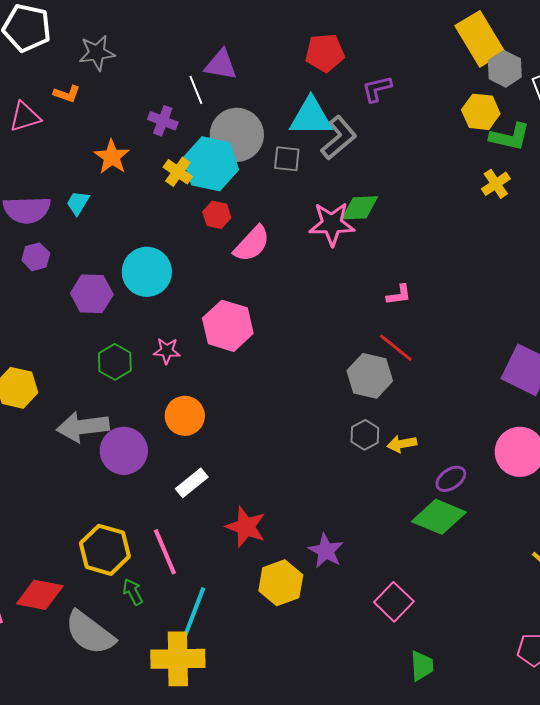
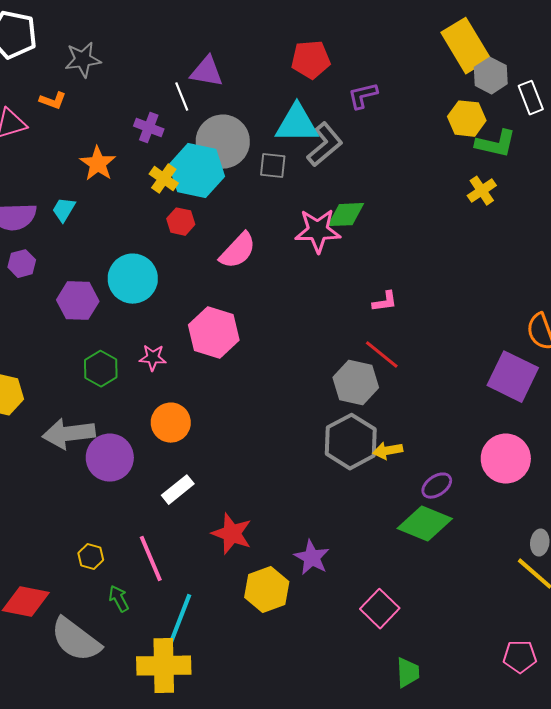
red hexagon: (217, 215) -> (181, 222), moved
gray hexagon: (365, 435) -> (351, 442), size x1.8
yellow hexagon: (105, 550) -> (91, 557), size x0.5

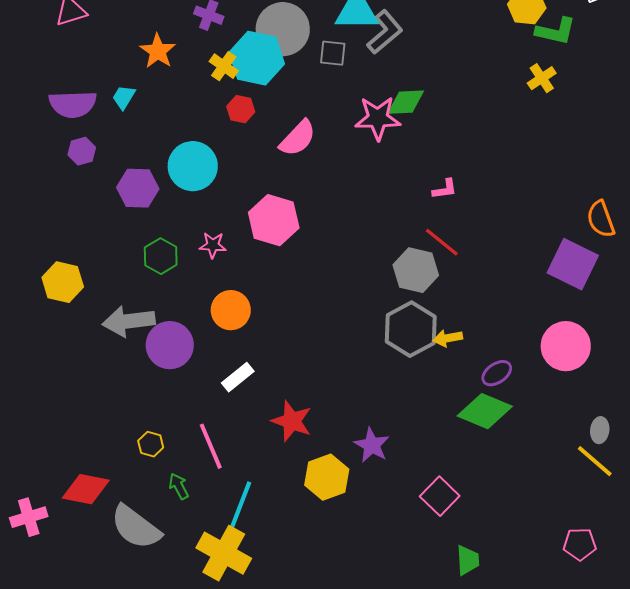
yellow cross: (164, 666) -> (224, 553), turned 30

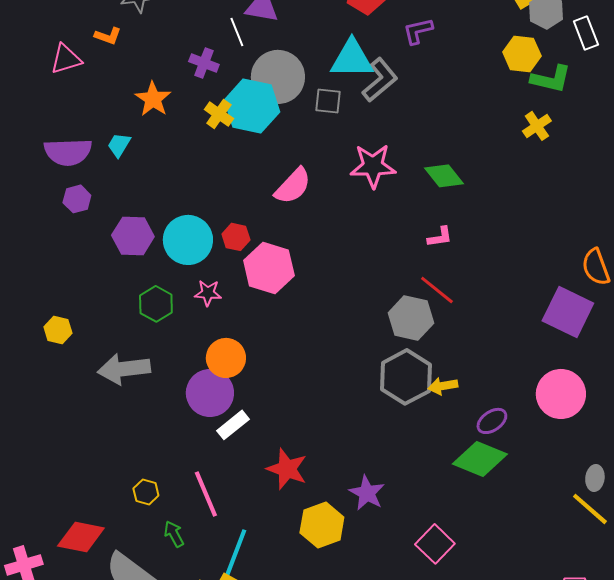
green diamond: (406, 102) -> (444, 176), moved, turned 54
red hexagon: (241, 109) -> (236, 237), moved
cyan circle: (193, 166) -> (188, 240), moved
yellow hexagon: (63, 282) -> (58, 330), size x0.7
purple circle: (170, 345) -> (210, 393), moved

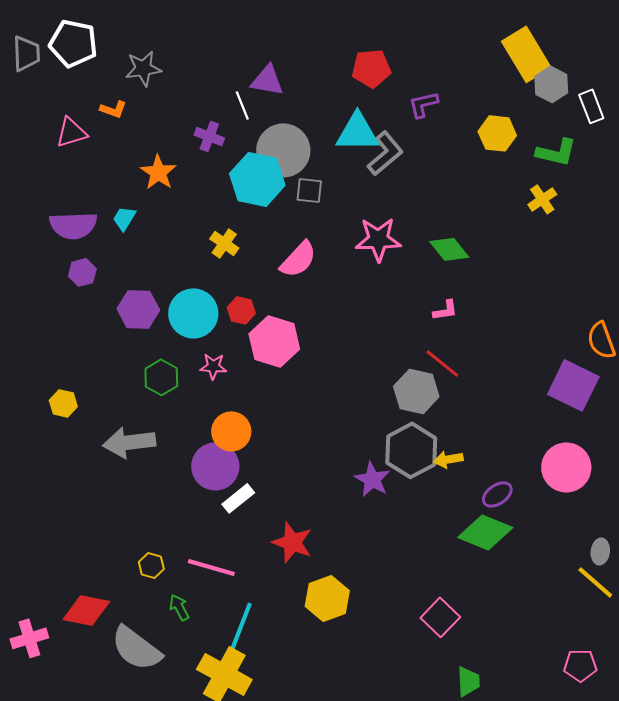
yellow hexagon: (522, 54) -> (497, 133), moved
gray square: (328, 101) -> (309, 190), moved
yellow cross: (219, 114) -> (224, 243), moved
purple star: (367, 493) -> (372, 479), moved
pink line: (206, 494) -> (211, 567), turned -51

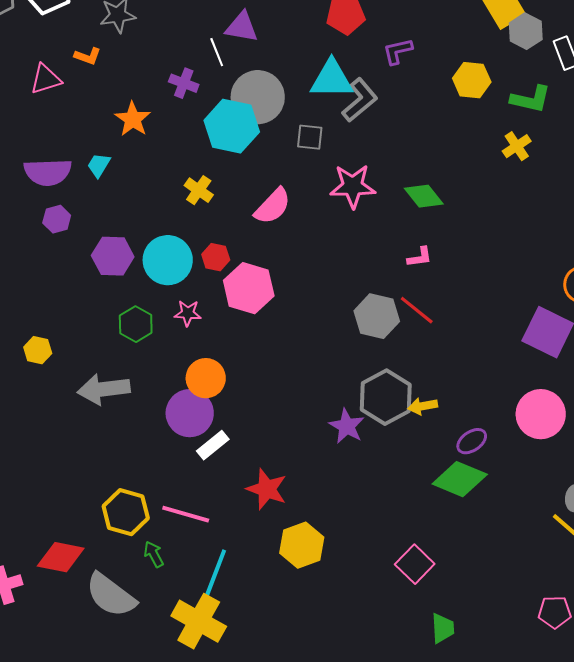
gray square: (309, 190) -> (310, 137), moved
gray hexagon: (416, 391) -> (377, 316), moved
yellow hexagon: (151, 565) -> (126, 512), size x1.8

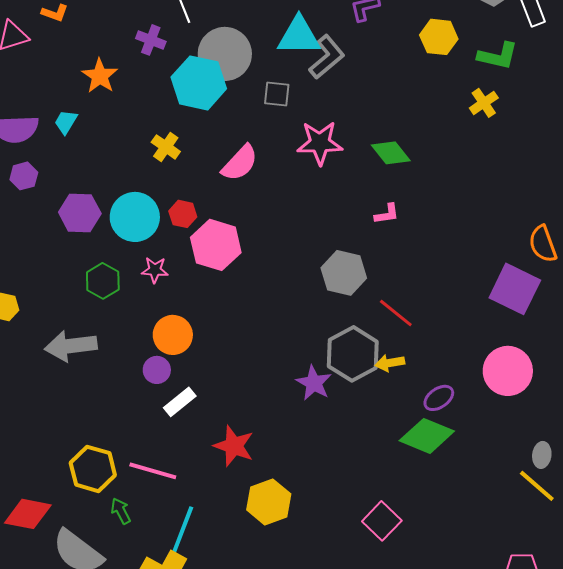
red line: (417, 310) -> (396, 313), moved
purple circle: (190, 413) -> (157, 370), size x0.6

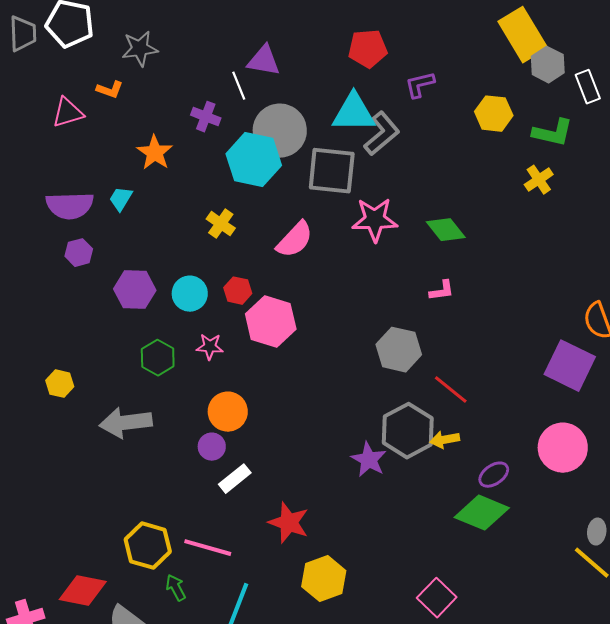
gray square: (277, 94) -> (332, 171), size x1.8
cyan circle: (135, 217) -> (190, 294), size x0.7

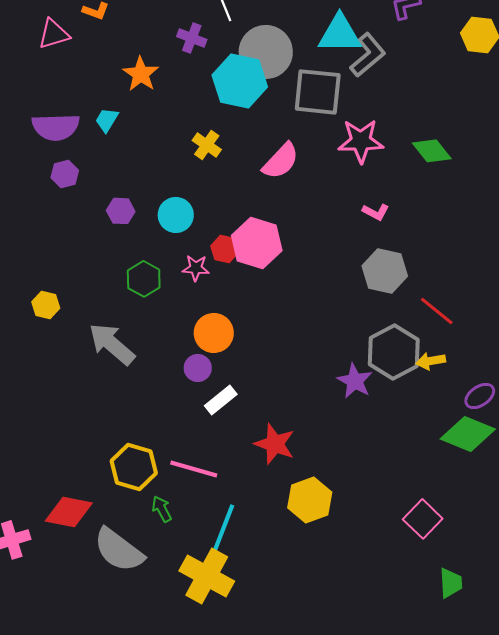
purple hexagon: (135, 290) -> (121, 211), size x0.7
red hexagon: (238, 291) -> (225, 249), moved
pink L-shape: (442, 291) -> (376, 212), moved, turned 36
gray arrow: (126, 423) -> (112, 344), turned 48

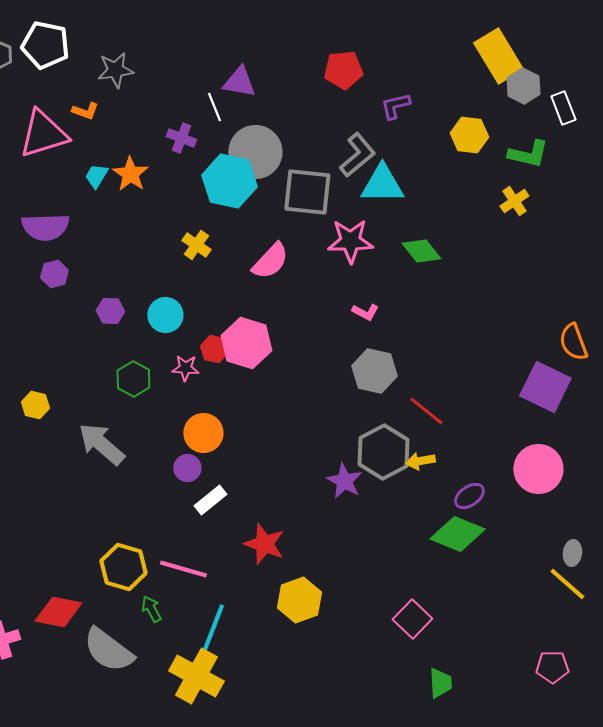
pink triangle: (54, 34) -> (43, 134), size x1.6
cyan triangle: (340, 34) -> (382, 184), moved
cyan trapezoid: (107, 120) -> (96, 176), moved

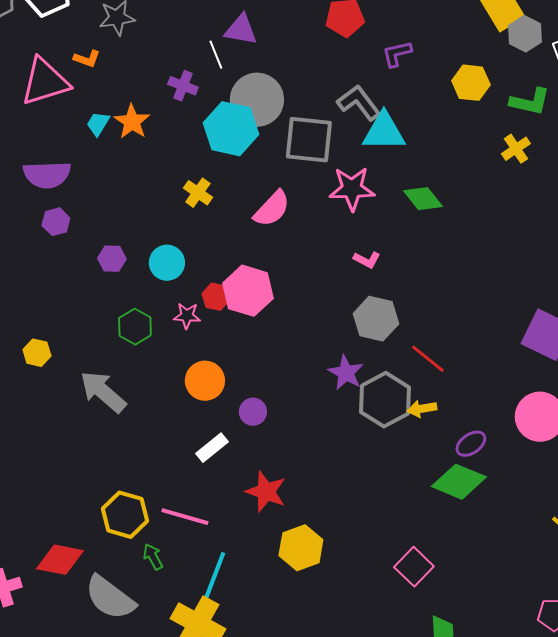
gray L-shape: (357, 155) -> (359, 103), turned -87
purple circle: (187, 468) -> (253, 412), moved
purple star: (344, 481) -> (346, 373), moved

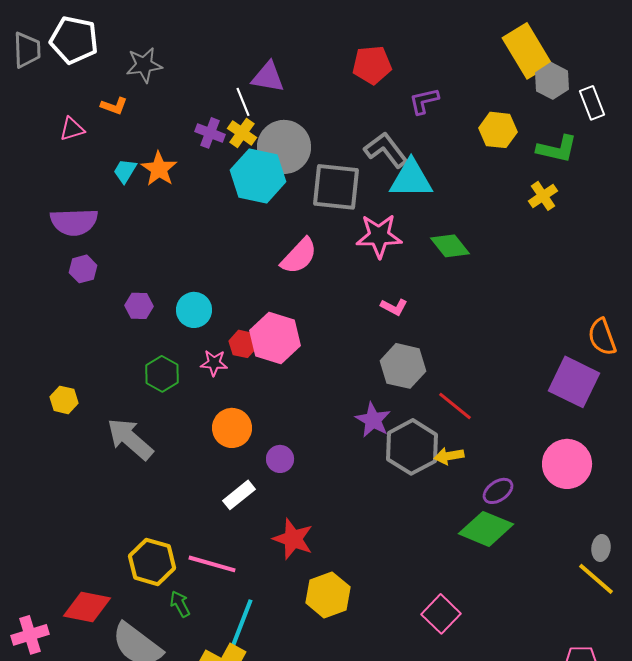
pink triangle: (45, 82) -> (72, 129), size x0.5
yellow cross: (198, 193) -> (242, 133), moved

